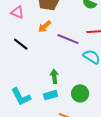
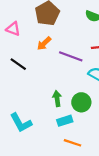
green circle: (80, 93) -> (81, 102), moved
cyan rectangle: (51, 95) -> (65, 121), moved

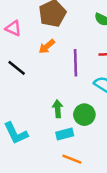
purple line: (71, 56) -> (76, 63), turned 65

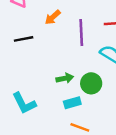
black line: (17, 68) -> (24, 39), turned -48
green arrow: (58, 109) -> (65, 78), turned 84

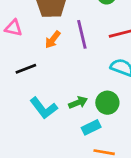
purple line: (81, 33) -> (82, 34), moved
cyan L-shape: (24, 103) -> (44, 108), moved

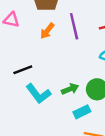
black line: (26, 69) -> (23, 70), moved

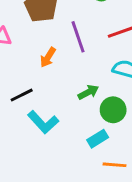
orange arrow: (47, 31) -> (48, 57), moved
green arrow: (70, 89) -> (88, 92), moved

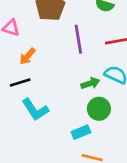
orange arrow: (48, 57) -> (27, 56), moved
green arrow: (88, 92) -> (90, 83), moved

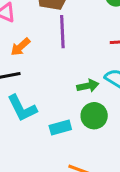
purple line: (78, 39) -> (62, 32), moved
cyan rectangle: (81, 132) -> (60, 128), moved

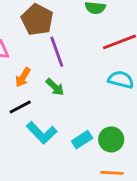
green arrow: (88, 86) -> (55, 87), moved, turned 72
green circle: (94, 116) -> (111, 139), moved

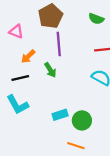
cyan L-shape: (42, 133) -> (17, 105), moved

